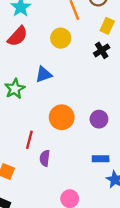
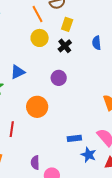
yellow circle: (61, 38) -> (40, 38), moved
purple circle: (99, 119) -> (59, 78), moved
purple semicircle: (45, 158) -> (35, 162), moved

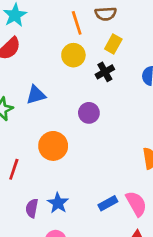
blue rectangle: (74, 138) -> (108, 203), moved, turned -32
blue star: (89, 155) -> (58, 203), moved
purple semicircle: (35, 162) -> (32, 208), moved

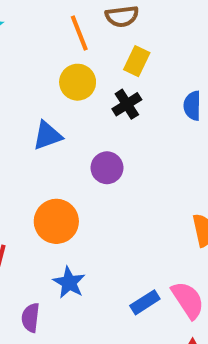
blue triangle: (36, 95) -> (47, 136), moved
blue star: (58, 203) -> (69, 283), moved

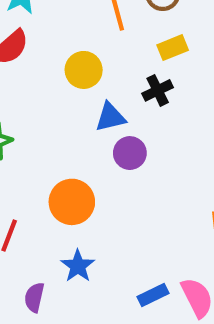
yellow rectangle: (137, 61) -> (173, 48), turned 36
yellow circle: (78, 82) -> (84, 70), moved
blue triangle: (47, 136) -> (110, 117), moved

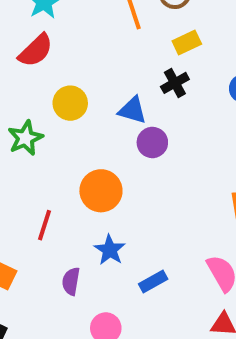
yellow circle: (84, 70) -> (70, 103), moved
blue triangle: (110, 117) -> (132, 110), turned 32
blue rectangle: (153, 295) -> (153, 281), moved

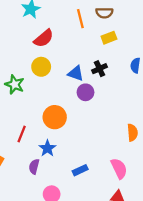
red semicircle: (36, 50) -> (44, 38), moved
black cross: (175, 83) -> (100, 69), moved
green star: (25, 138) -> (15, 84), turned -30
blue star: (110, 250) -> (47, 148), moved

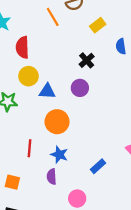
red semicircle: (44, 38) -> (22, 47), turned 145
yellow rectangle: (109, 38) -> (98, 25), moved
blue triangle: (76, 73) -> (47, 91), moved

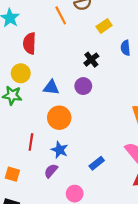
yellow circle: (29, 76) -> (21, 73), moved
purple semicircle: (52, 177) -> (51, 171), turned 40

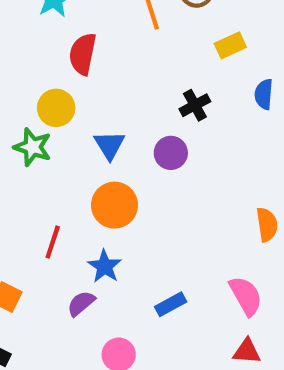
blue triangle: (51, 88) -> (109, 145), turned 42

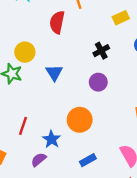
red semicircle: (83, 54) -> (57, 22), moved
purple circle: (171, 153) -> (98, 82), moved
orange circle: (115, 205) -> (80, 120), moved

